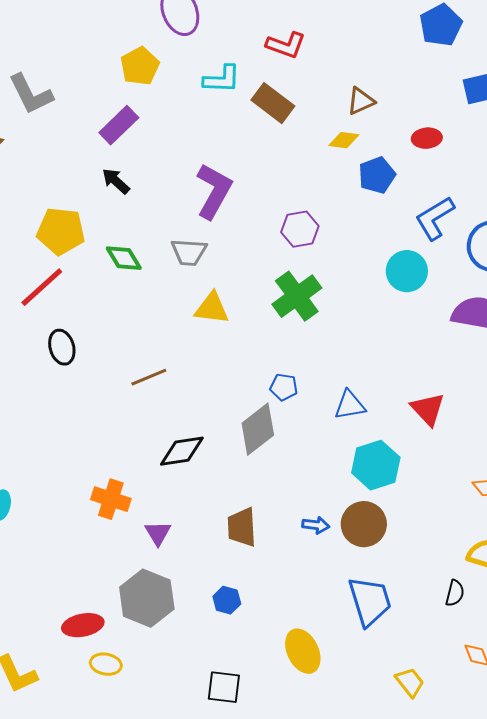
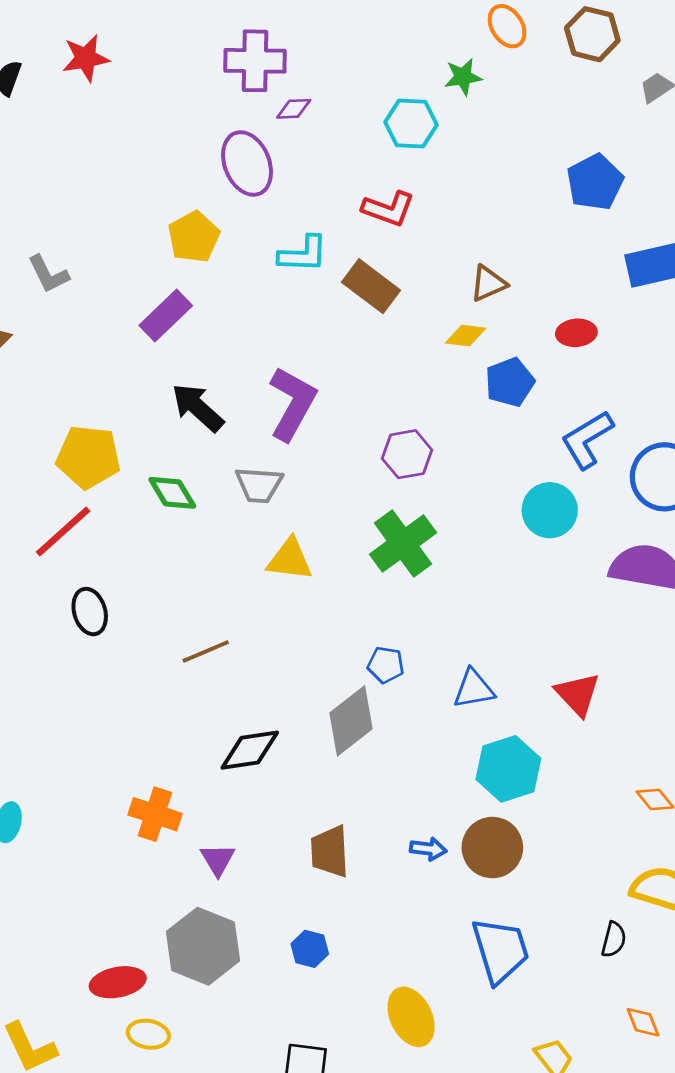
gray L-shape: (31, 94) -> (48, 274), size x0.7
black arrow: (116, 181) -> (198, 408), moved, size x1.4

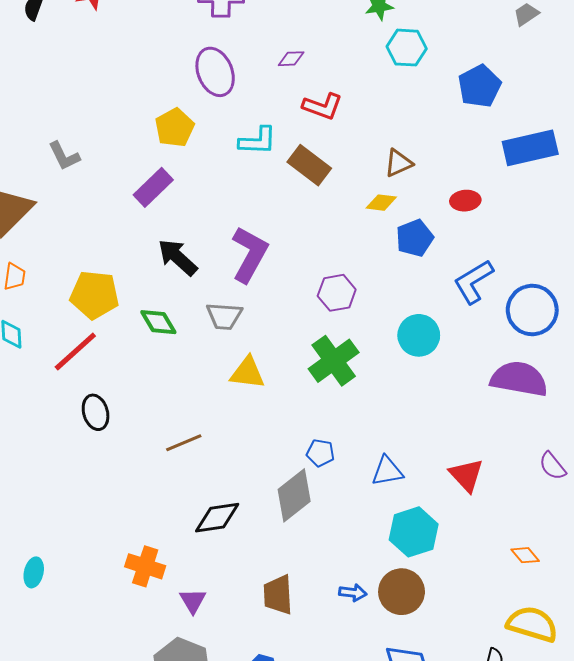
purple diamond: (294, 109) -> (291, 59), moved
cyan hexagon: (411, 123) -> (407, 48), moved
cyan circle: (550, 510) -> (419, 335), moved

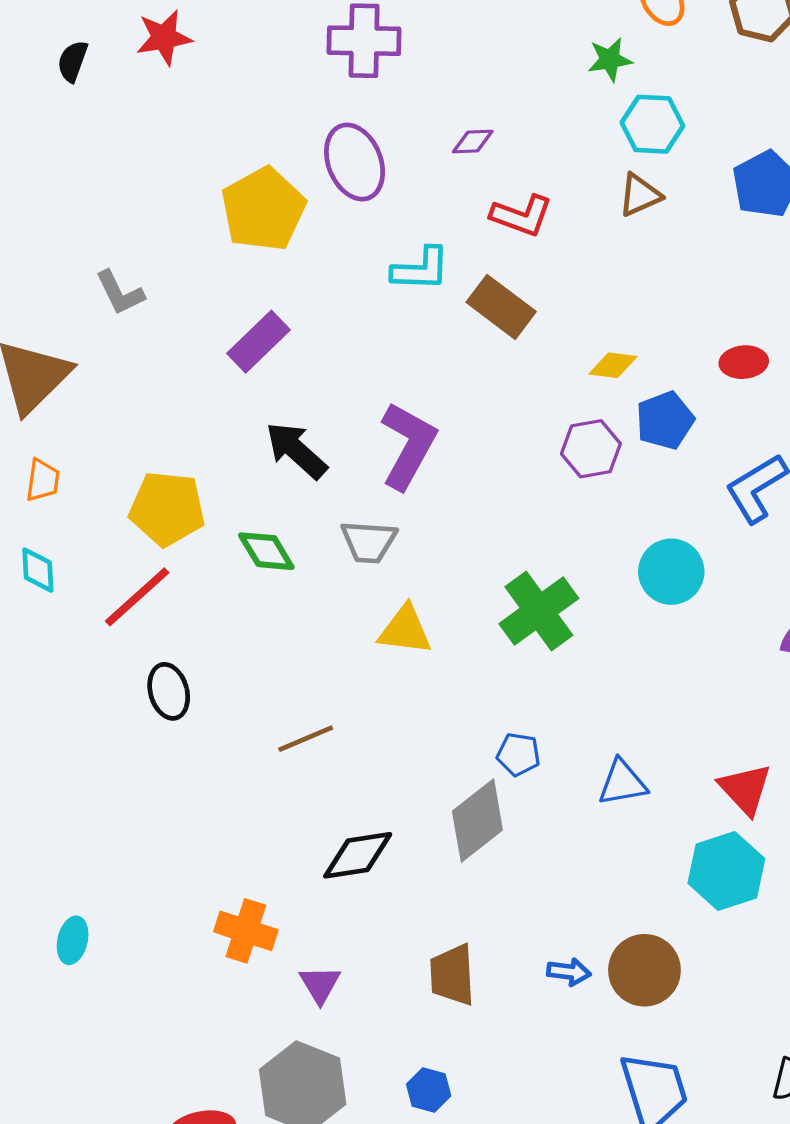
yellow pentagon: (175, 128) -> (263, 209), moved, size x1.4
brown triangle: (398, 163) -> (640, 195), moved
purple hexagon: (337, 293) -> (591, 449), moved
cyan hexagon: (414, 532) -> (726, 871), moved

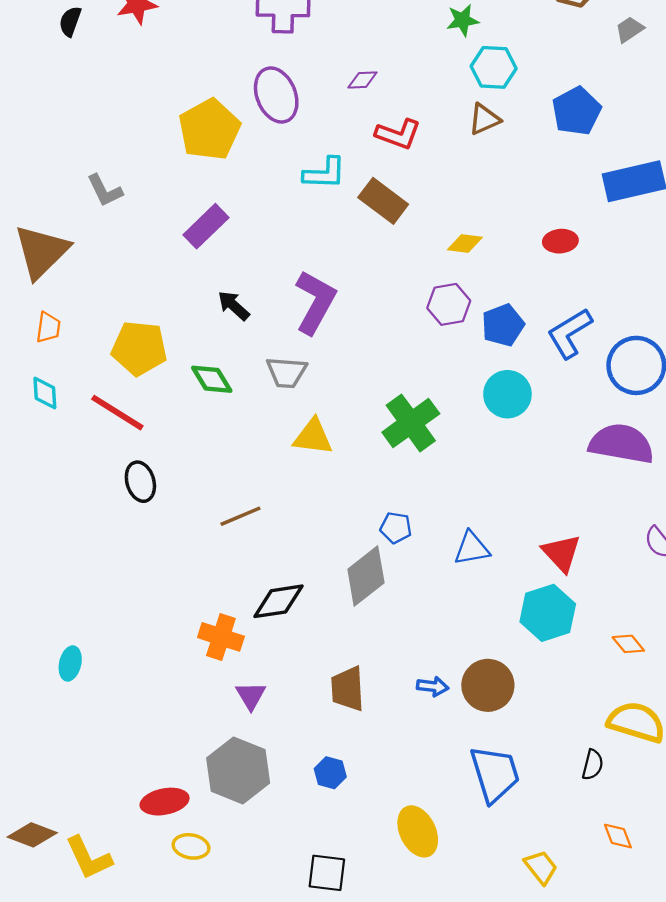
blue pentagon: (665, 420) -> (503, 325), moved
black arrow: (296, 450) -> (234, 306), size x0.7
red line: (137, 597) -> (117, 413), turned 74
orange cross: (246, 931) -> (221, 637), moved

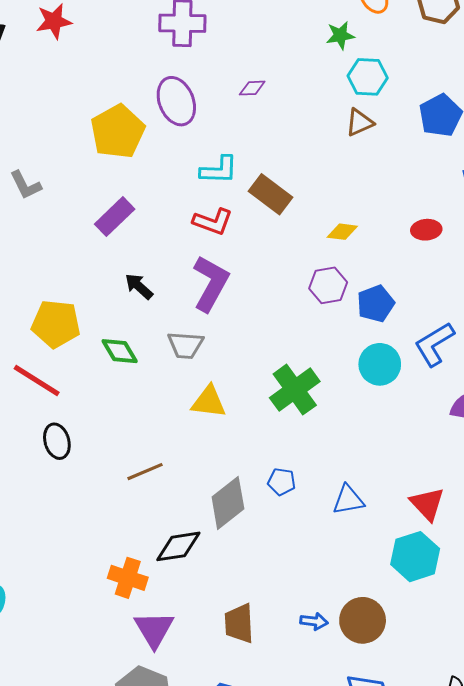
red L-shape: (398, 134) -> (213, 222), moved
blue L-shape: (570, 333) -> (434, 344), moved
gray diamond: (366, 576) -> (228, 503), moved
purple triangle: (251, 696) -> (154, 629), size x1.5

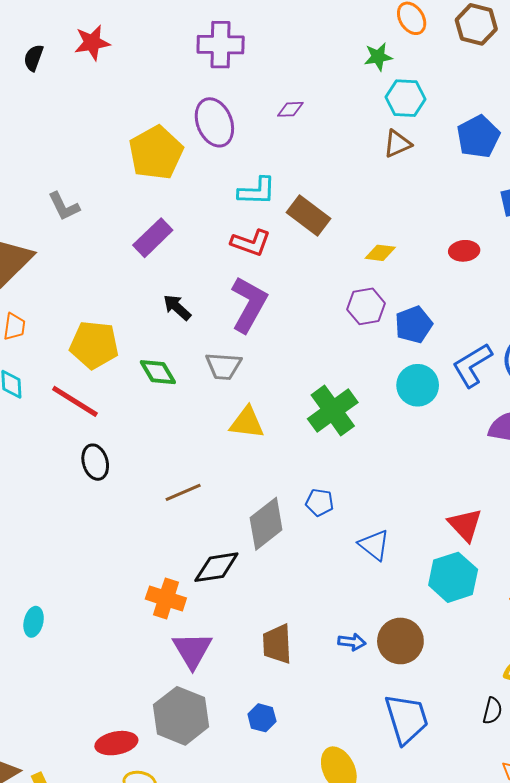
blue triangle: (348, 500) -> (374, 545), moved, turned 48

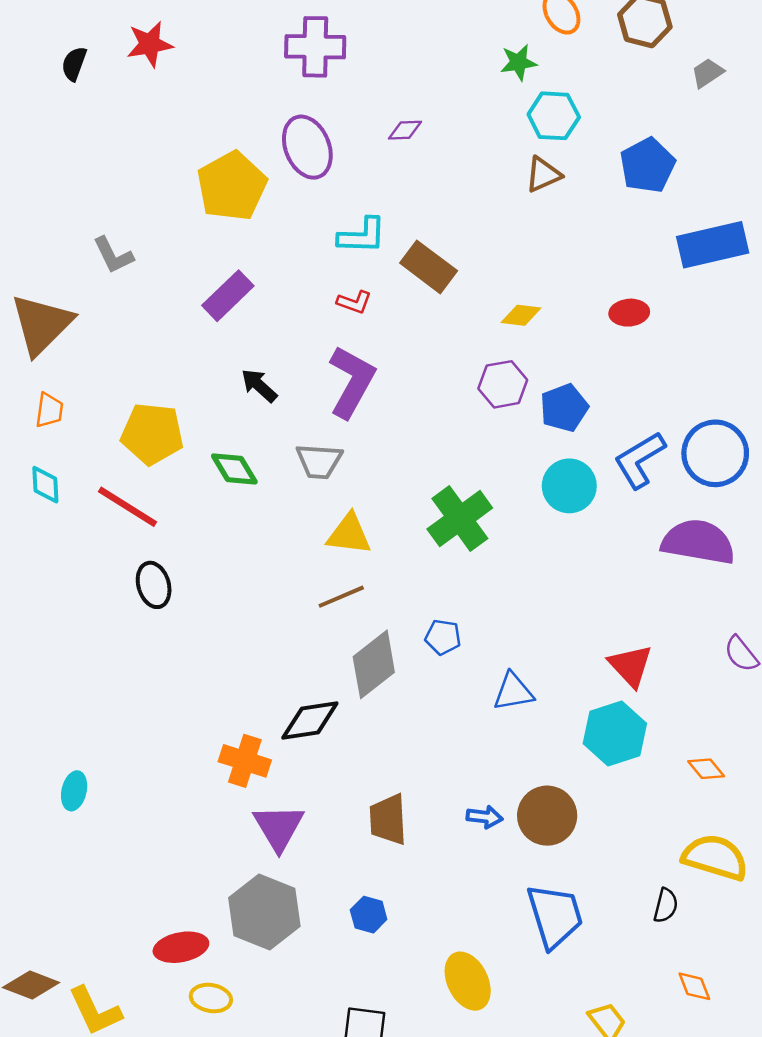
red L-shape: (251, 243) -> (354, 302), size x0.7
brown line: (183, 492) -> (341, 597), moved
blue triangle: (374, 545) -> (513, 692), turned -48

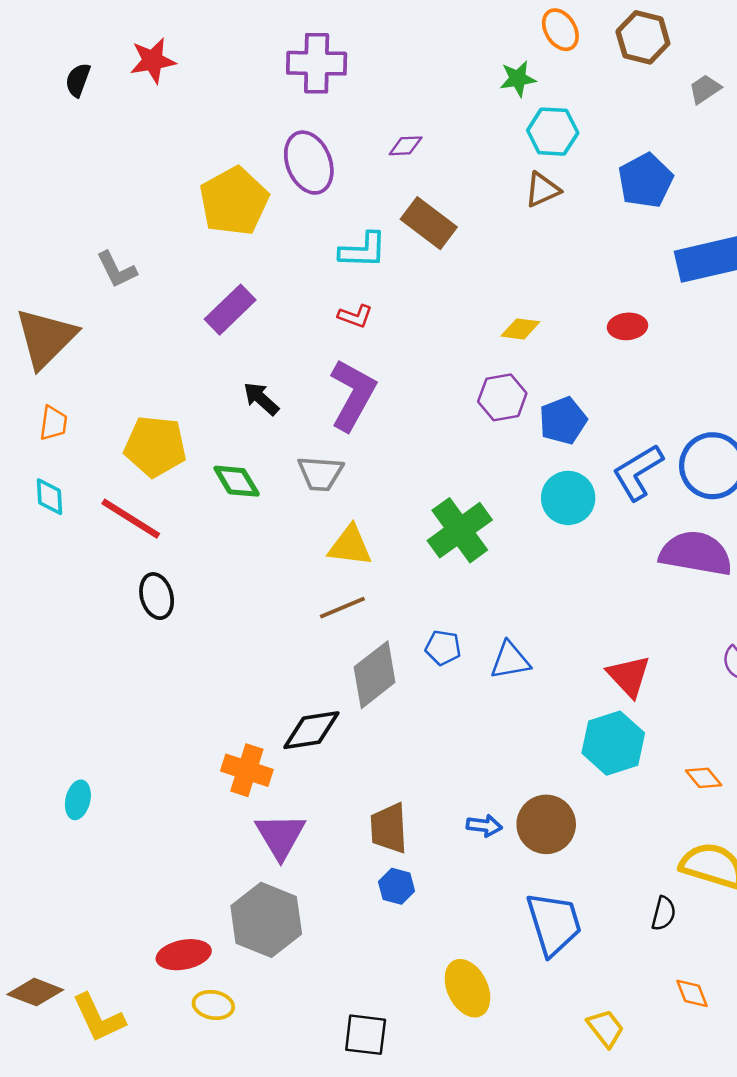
brown rectangle: (429, 267) -> (429, 223), moved
blue triangle: (513, 692) -> (510, 661), moved
blue hexagon: (369, 915) -> (397, 886), moved

